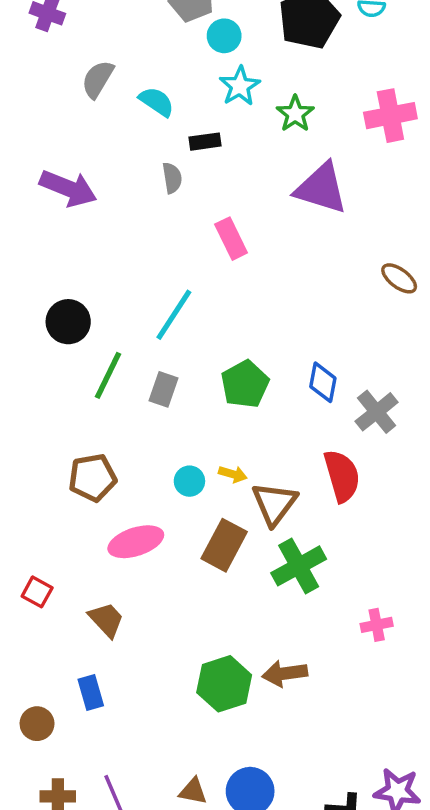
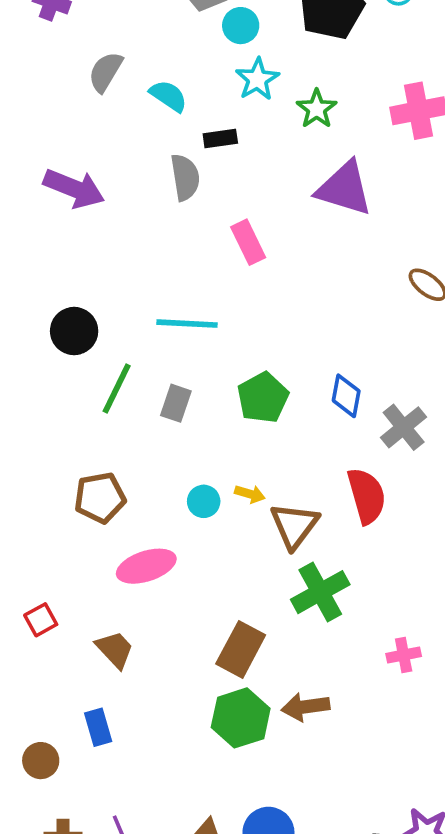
gray semicircle: (172, 178) -> (185, 177), size x1.4
cyan line: (174, 315) -> (187, 324), turned 60
brown rectangle: (224, 545) -> (241, 649), moved
red square: (37, 592) -> (41, 620), turned 32

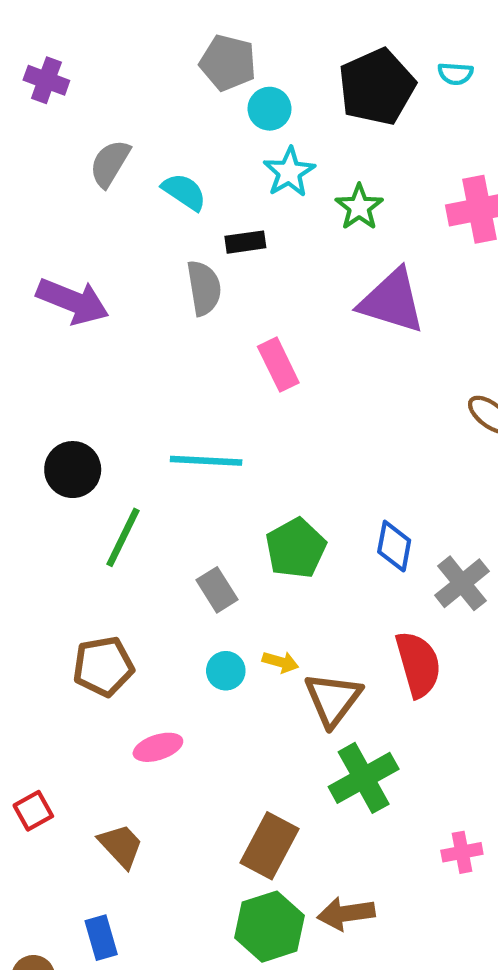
gray rectangle: (176, 403) -> (217, 590), moved, turned -51
pink ellipse: (146, 566) -> (158, 747), size x0.7

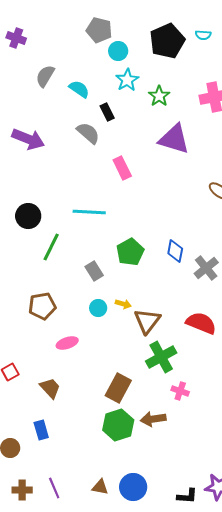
black rectangle: (245, 242) -> (107, 112), turned 72
gray semicircle: (204, 288) -> (88, 133), turned -40
red semicircle: (418, 664) -> (201, 323), moved, turned -52
pink cross: (462, 852) -> (180, 391), moved, turned 30

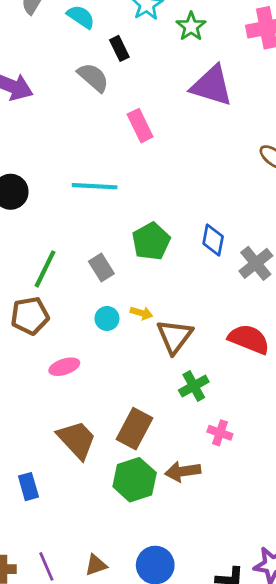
green line: (51, 247) -> (45, 269), moved
green cross: (161, 357) -> (194, 386), size x0.7
brown trapezoid: (50, 388) -> (77, 440), moved, size x1.4
brown triangle: (100, 487) -> (96, 565), moved, turned -30

